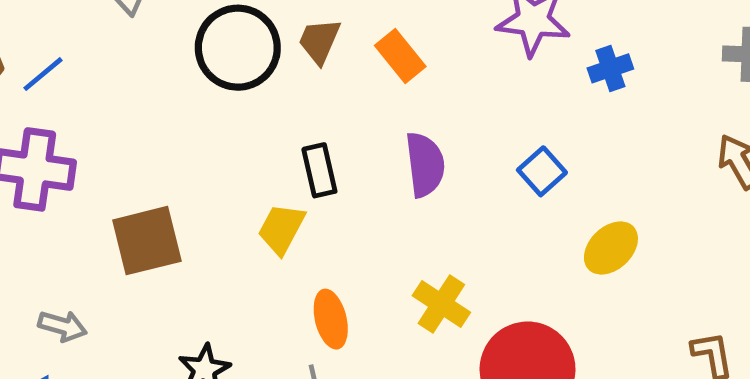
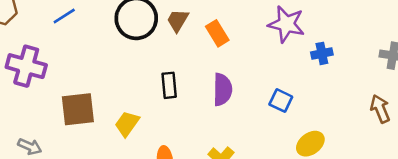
blue line: (43, 74) -> (64, 16), moved
blue square: (542, 171) -> (281, 101), turned -30
yellow trapezoid: (281, 229) -> (127, 124), moved

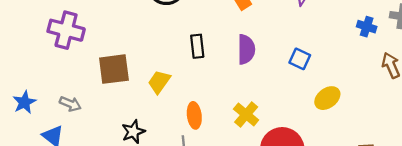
blue cross: (322, 53) -> (367, 27), moved, turned 30

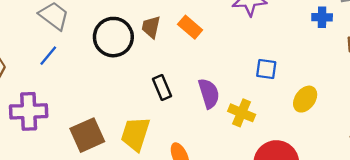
purple semicircle: (246, 49) -> (209, 93), moved
yellow trapezoid: (159, 82) -> (135, 134), size x1.4
yellow cross: (246, 115) -> (242, 113), moved

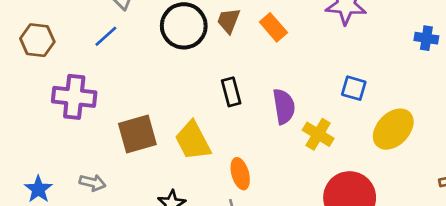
yellow ellipse: (305, 99) -> (393, 129), size x1.4
yellow trapezoid: (135, 134) -> (193, 141), turned -54

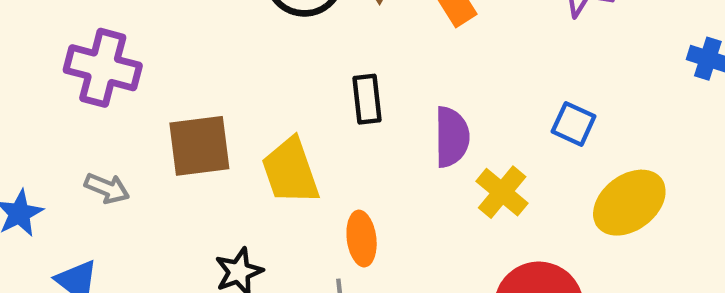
gray arrow: (92, 183) -> (107, 188), moved

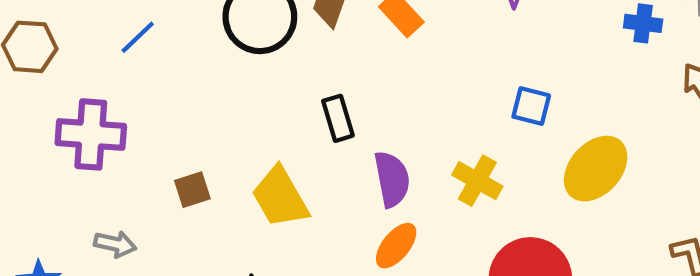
purple semicircle: (452, 137) -> (392, 179), moved
brown square: (199, 146) -> (192, 190), size x0.6
orange ellipse: (362, 239) -> (396, 246), moved, turned 57

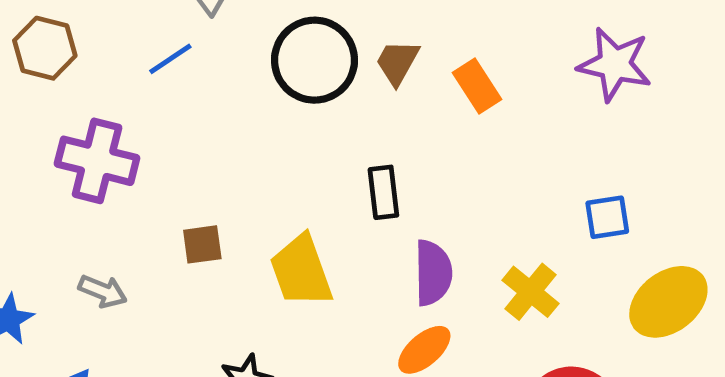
blue square: (531, 106) -> (607, 217), turned -33

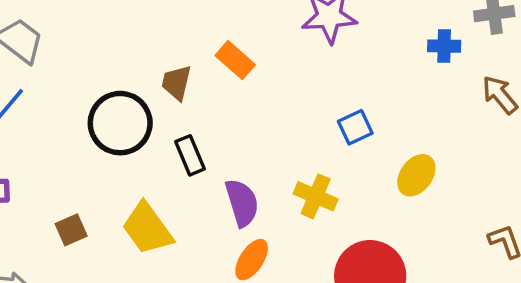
black circle: (314, 60) -> (120, 123), moved
brown trapezoid: (397, 62) -> (176, 83), moved
yellow ellipse: (668, 302) -> (416, 175), size x0.7

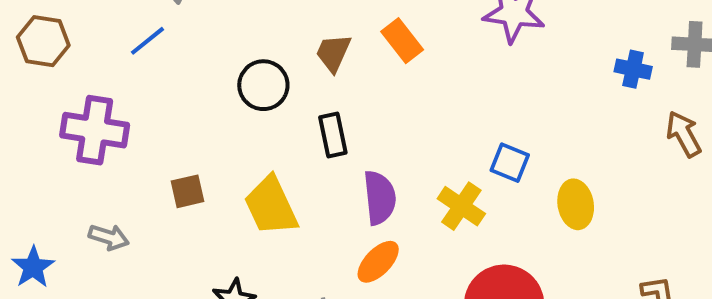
black circle: (120, 123) -> (263, 85), size x0.7
blue square: (355, 127) -> (510, 163), moved, turned 36
yellow ellipse: (416, 175) -> (576, 204), turned -57

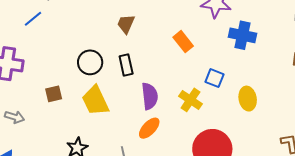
orange rectangle: (402, 41) -> (183, 42), moved
blue cross: (633, 69) -> (242, 35), moved, size x1.5
black circle: (263, 85) -> (90, 62), moved

